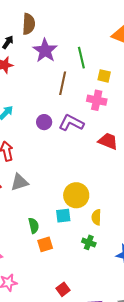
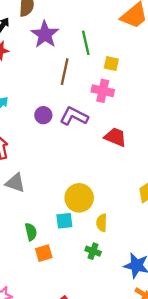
gray triangle: (20, 182) -> (15, 183), turned 36

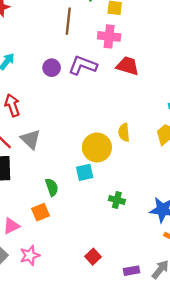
red trapezoid: (115, 137) -> (128, 66), moved
gray triangle: (15, 183) -> (31, 139), turned 30
yellow semicircle: (102, 223) -> (124, 132), moved
orange square: (44, 253) -> (41, 212), moved

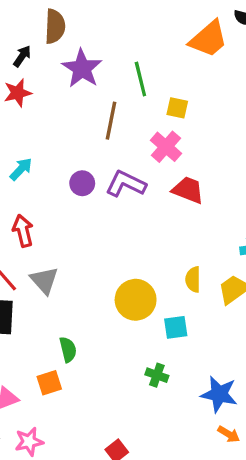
pink cross: (109, 36) -> (166, 147), turned 30
yellow semicircle: (124, 132) -> (193, 279), moved
cyan square: (85, 172) -> (176, 327), moved

